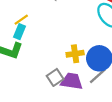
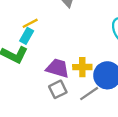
gray line: (98, 76) -> (89, 94), moved
purple trapezoid: (72, 81) -> (58, 68), moved

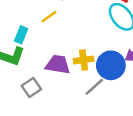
yellow line: (30, 23) -> (49, 17), moved
gray square: (58, 89) -> (31, 88), moved

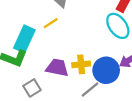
cyan rectangle: (21, 35) -> (24, 39), size x1.6

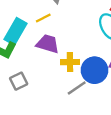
purple trapezoid: (57, 68) -> (48, 44), moved

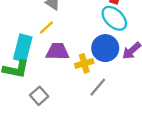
blue circle: (95, 70) -> (105, 48), moved

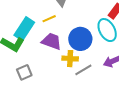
blue circle: (105, 48) -> (80, 39), moved
gray line: (98, 87) -> (83, 70), moved

